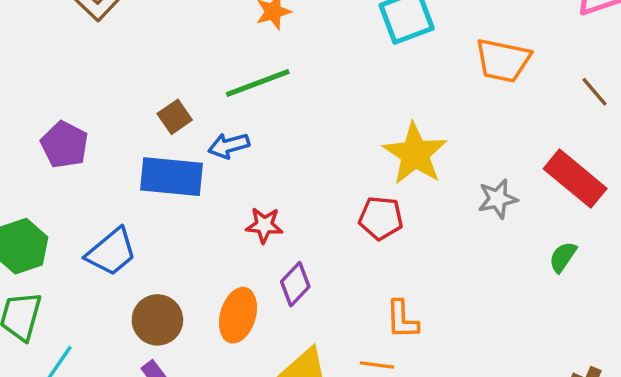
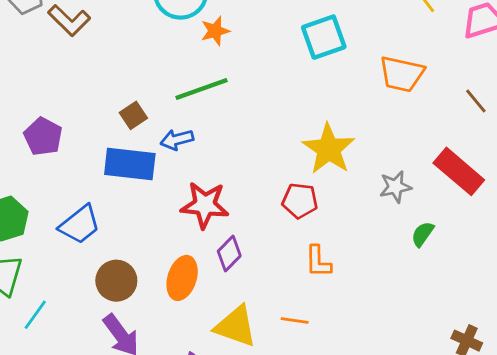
red star: (264, 225) -> (205, 205), size x1.6
green semicircle: (563, 257) -> (423, 234), moved
orange L-shape: (402, 319) -> (318, 262), moved

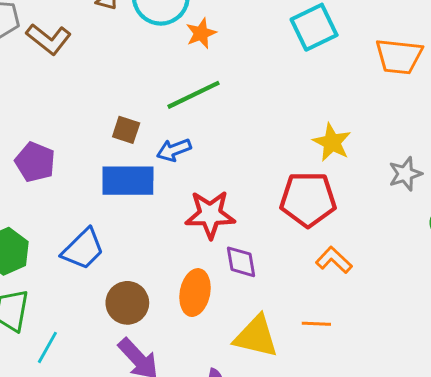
brown square: (133, 115) -> (126, 130), turned -32
yellow star: (329, 149) -> (332, 142), size x0.7
red pentagon: (300, 201) -> (308, 199), size x1.5
purple diamond: (229, 253) -> (241, 262), turned -48
orange L-shape: (318, 262) -> (334, 260), turned 140

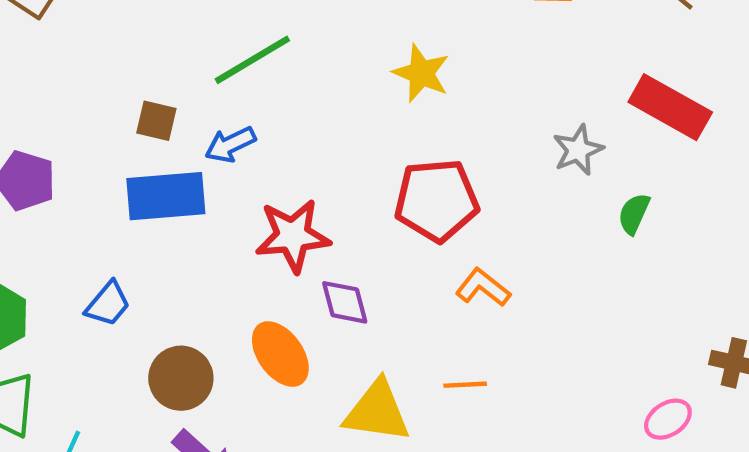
yellow star: (332, 142) -> (421, 73), moved
blue trapezoid: (83, 249) -> (108, 304), size x0.7
orange ellipse: (195, 293) -> (280, 354), turned -42

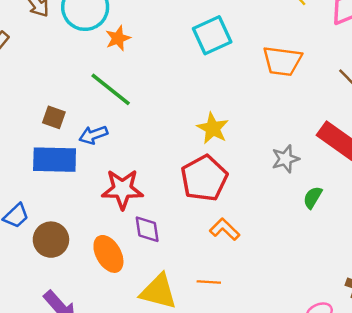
green line: (252, 60) -> (111, 89), turned 63
yellow star: (421, 73) -> (213, 128), moved
red pentagon: (437, 200) -> (204, 178), turned -30
brown circle: (181, 378) -> (51, 240), moved

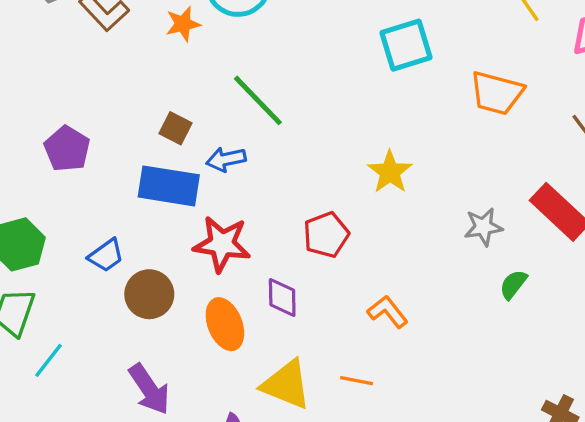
orange star: (118, 38) -> (183, 24), moved
red pentagon: (204, 178) -> (326, 235), moved, size x0.7
red star: (122, 189) -> (222, 244), moved

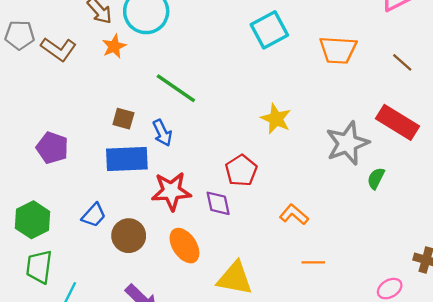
blue arrow: (226, 159) -> (162, 133), turned -92
gray star: (483, 227) -> (347, 143), size x1.6
purple diamond: (282, 298) -> (218, 203), moved
orange line: (357, 381) -> (313, 262), moved

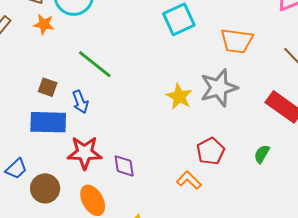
orange star: (114, 46) -> (44, 24), turned 30
gray star: (347, 143) -> (219, 88), moved
red pentagon: (241, 170) -> (211, 151), moved

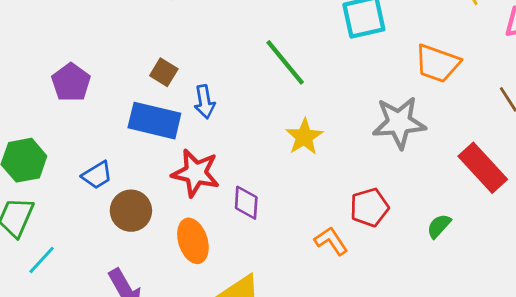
green line: (95, 64) -> (285, 62), moved
yellow star: (179, 96) -> (304, 137), moved

